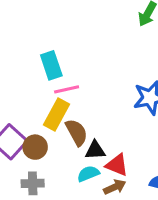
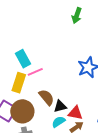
yellow rectangle: (56, 114) -> (19, 83), moved
brown circle: (35, 147) -> (22, 111), size x1.5

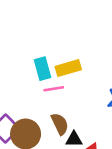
yellow rectangle: (19, 83) -> (68, 68), moved, turned 42

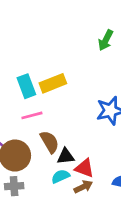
pink line: (54, 89) -> (32, 115), moved

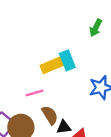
cyan rectangle: (26, 86) -> (67, 60), moved

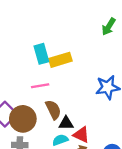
cyan rectangle: (67, 60) -> (41, 54), moved

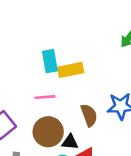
brown semicircle: (53, 110) -> (89, 115), moved
brown circle: (23, 119) -> (48, 132), moved

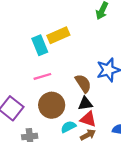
yellow rectangle: (71, 70) -> (58, 35), moved
black triangle: (70, 142) -> (85, 104), moved

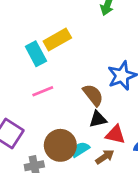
brown circle: (52, 105) -> (60, 145), moved
red triangle: (88, 119) -> (115, 135), moved

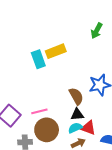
pink line: (43, 91) -> (39, 111), moved
cyan semicircle: (80, 149) -> (75, 128), moved

